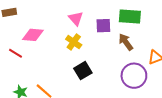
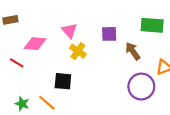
green rectangle: (130, 16) -> (152, 25), moved
pink triangle: (76, 18) -> (69, 31), moved
black square: (83, 71) -> (63, 81), moved, turned 36

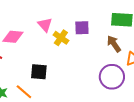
yellow cross: (78, 51) -> (61, 38), moved
brown arrow: (133, 51) -> (114, 44), moved

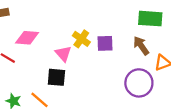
pink triangle: (45, 25) -> (63, 54), moved
purple square: (82, 28) -> (105, 43), moved

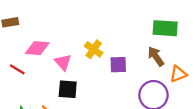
purple square: (105, 43) -> (118, 65), moved
pink triangle: (63, 54) -> (63, 62), moved

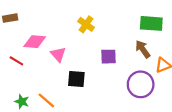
yellow cross: (94, 49) -> (86, 24), moved
black square: (68, 89) -> (76, 79), moved

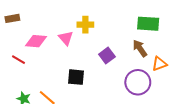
yellow cross: (86, 24) -> (85, 25), turned -35
pink triangle: (58, 54) -> (66, 38), moved
purple square: (108, 57) -> (107, 56), turned -35

